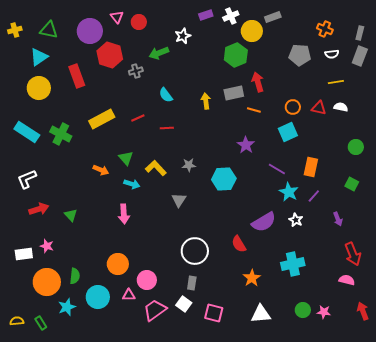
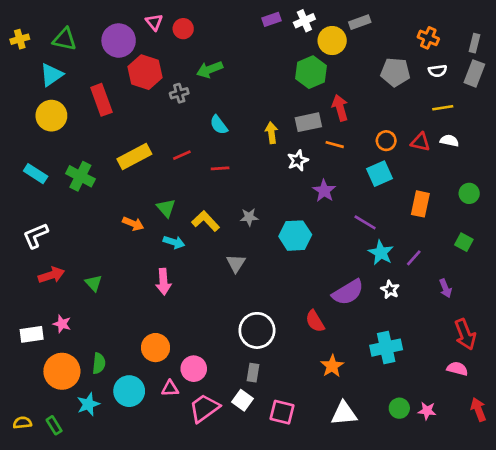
white star: (183, 36) -> (298, 160), moved
cyan rectangle: (27, 132) -> (36, 174), size x0.7
orange rectangle: (311, 167) -> (420, 204), moved

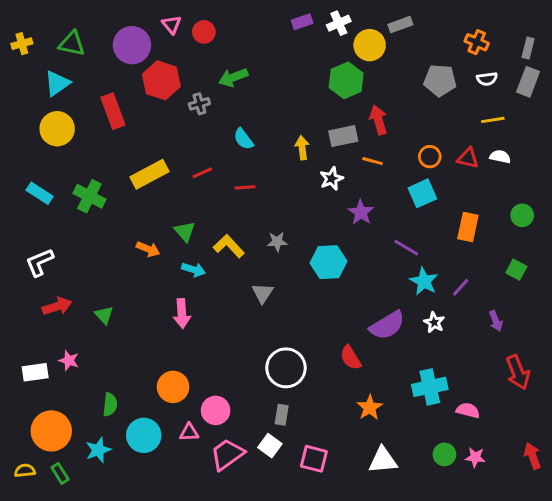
pink semicircle: (457, 369) -> (468, 410), moved
orange circle: (62, 371) -> (51, 431), moved

